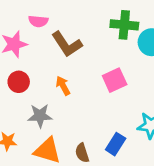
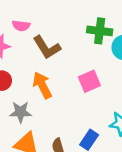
orange arrow: (63, 86) -> (42, 85), size x1.5

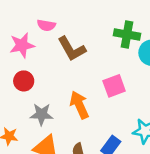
orange arrow: (42, 85) -> (79, 105), moved

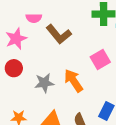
red circle: (24, 81) -> (14, 68), moved
gray star: (41, 114) -> (44, 83), moved

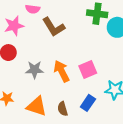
pink square: (100, 59) -> (88, 69), moved

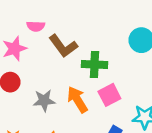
green cross: (97, 14) -> (94, 64), moved

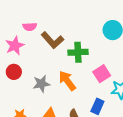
pink square: (109, 95) -> (102, 74), moved

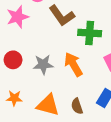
red circle: (14, 72) -> (13, 60), moved

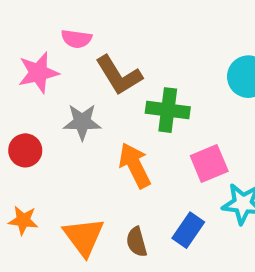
gray star: (43, 64) -> (82, 122), moved
orange triangle: (48, 105) -> (84, 237), turned 35

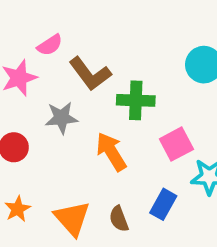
pink semicircle: (76, 39) -> (50, 45), turned -35
orange star: (23, 220) -> (18, 209), turned -30

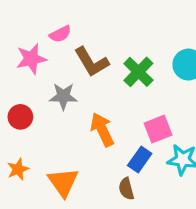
green cross: (136, 100) -> (138, 72), moved, turned 36
blue rectangle: (163, 204) -> (140, 159), moved
brown semicircle: (119, 219) -> (126, 189), moved

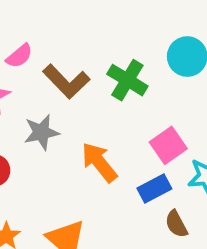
blue rectangle: (140, 159) -> (154, 188), turned 40
brown semicircle: (126, 189) -> (176, 224), moved

